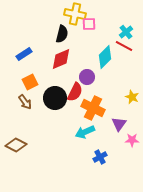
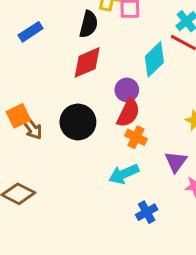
blue rectangle: (24, 54) -> (31, 32), moved
orange square: (30, 82) -> (18, 116), moved
red semicircle: (75, 92) -> (128, 113), moved
orange cross: (93, 108) -> (136, 137), size x0.6

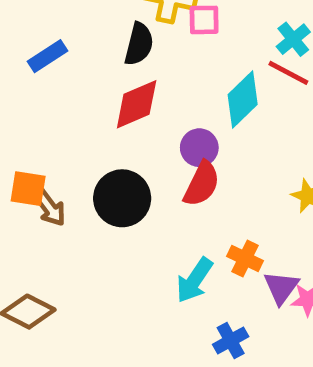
orange square: (18, 116) -> (28, 189), turned 35
orange cross: (136, 137) -> (245, 259), moved
purple triangle: (176, 162) -> (281, 287), moved
cyan arrow: (124, 174) -> (194, 280), turned -32

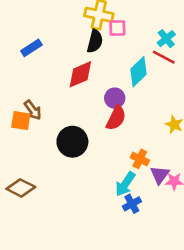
black semicircle: (139, 44) -> (95, 41), moved
black circle: (122, 198) -> (72, 142), moved
brown arrow: (50, 208) -> (33, 110), moved
cyan arrow: (194, 280) -> (125, 184), moved

